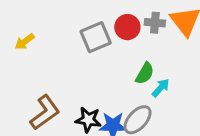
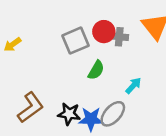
gray cross: (155, 23) -> (119, 37), moved
green semicircle: (145, 73) -> (96, 70), moved

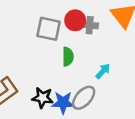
gray square: (76, 41) -> (49, 29), turned 35
green semicircle: (96, 70) -> (68, 57), turned -30

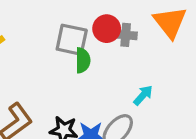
green semicircle: (68, 57) -> (83, 60), moved

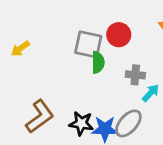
gray cross: (126, 35) -> (135, 75), moved

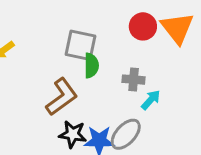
red circle: (119, 35) -> (143, 26), moved
brown L-shape: (40, 116) -> (62, 97), moved

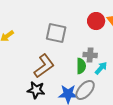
green semicircle: (91, 66) -> (81, 66), moved
black star: (73, 134) -> (36, 90), moved

